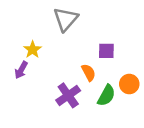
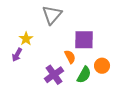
purple square: (106, 51) -> (84, 40), size x1.5

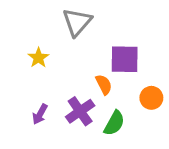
purple arrow: (17, 55) -> (40, 114), moved
green semicircle: (84, 75) -> (114, 123), moved

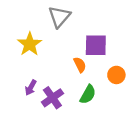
yellow star: (38, 58) -> (30, 44), size x1.5
purple cross: (80, 111) -> (52, 98), moved

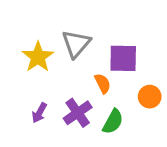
gray triangle: (59, 17) -> (76, 44), moved
purple cross: (52, 98) -> (78, 113), moved

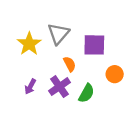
orange semicircle: (103, 83) -> (70, 64), moved

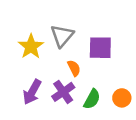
orange circle: (115, 74) -> (122, 98), moved
purple arrow: (30, 87) -> (32, 92), size x1.5

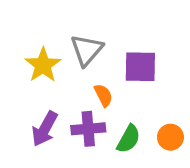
purple cross: (63, 92) -> (88, 129), turned 30

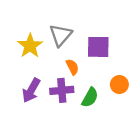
orange circle: (170, 137) -> (119, 85), moved

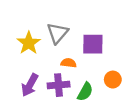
orange semicircle: (72, 67) -> (69, 63), turned -56

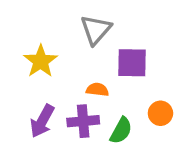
gray triangle: (57, 33) -> (96, 30), moved

